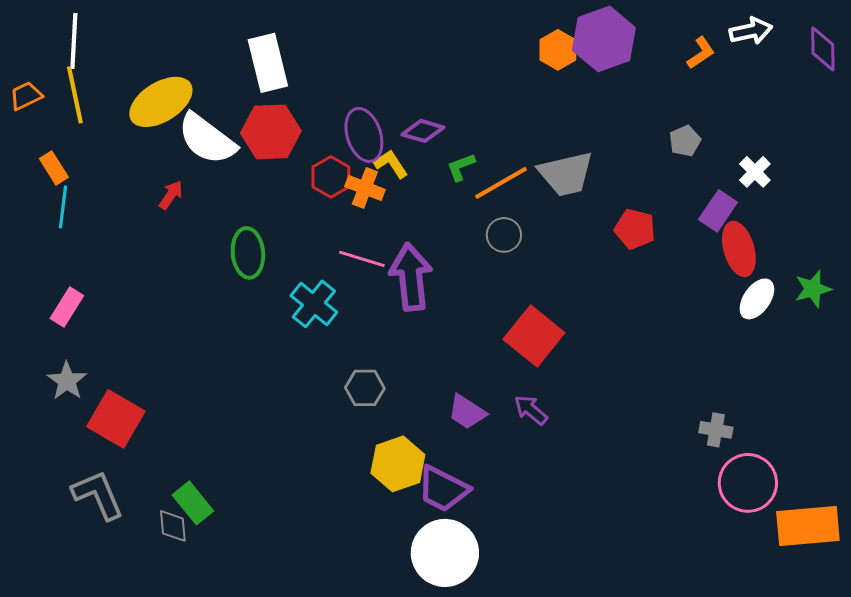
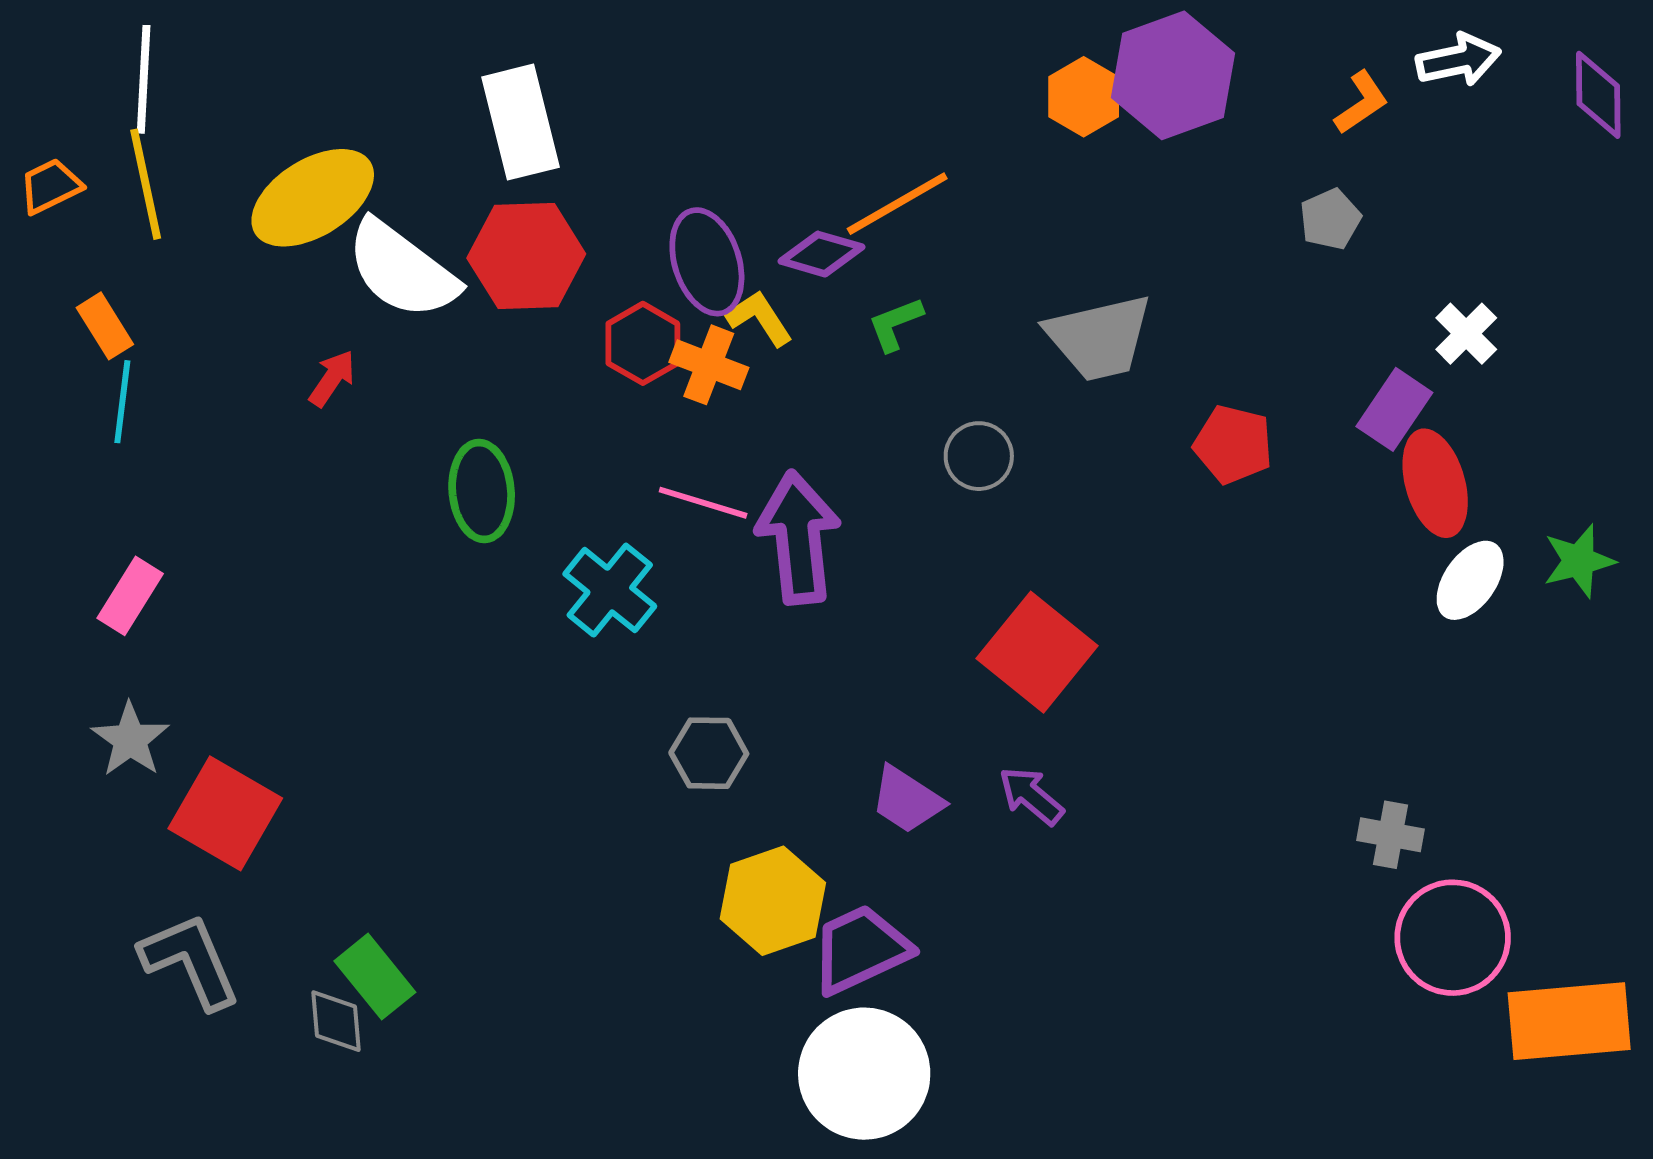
gray pentagon: (685, 141) -> (1330, 219), moved
orange line: (501, 183) -> (897, 204), moved
purple trapezoid: (443, 489) -> (860, 949), turned 128

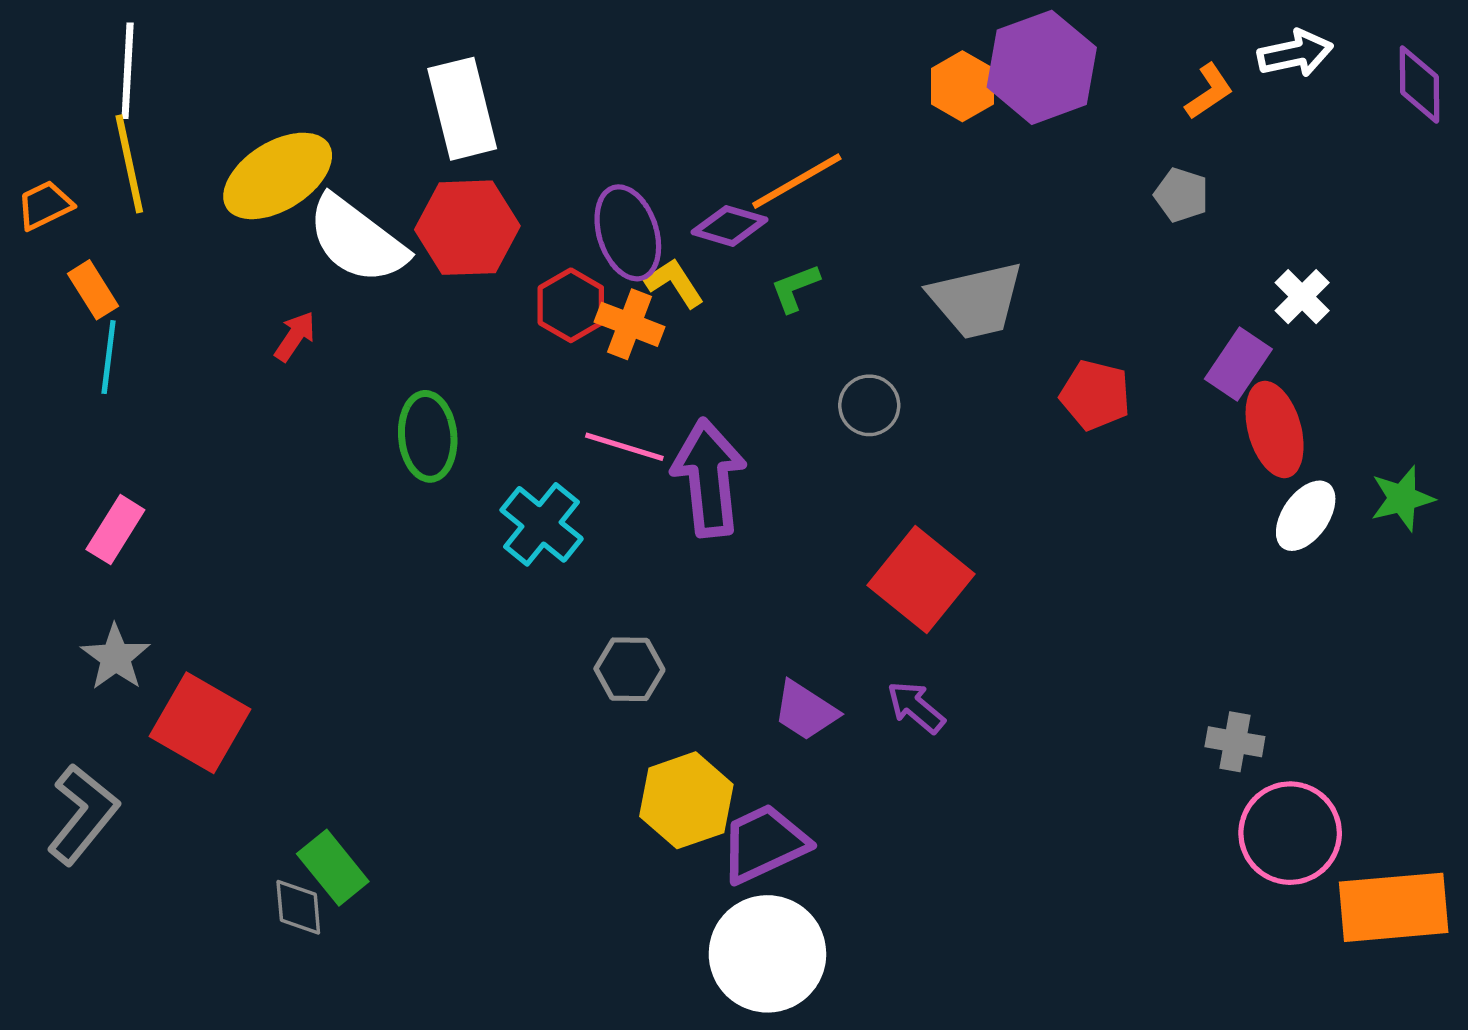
orange trapezoid: (50, 186) -> (45, 205), moved
gray pentagon: (1330, 219) -> (1181, 195), turned -30
gray L-shape: (190, 961) -> (83, 814), moved, turned 62

